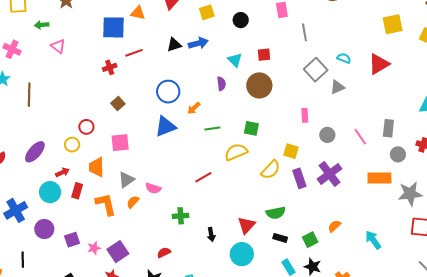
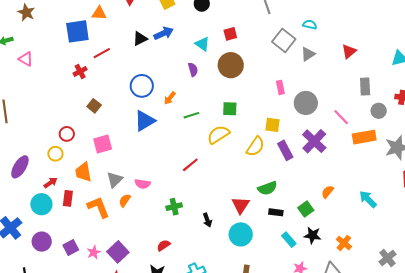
red triangle: (379, 64) -> (349, 51), moved, size x0.7
gray circle: (327, 135) -> (306, 103), size x1.5
pink line: (360, 137) -> (341, 117), moved

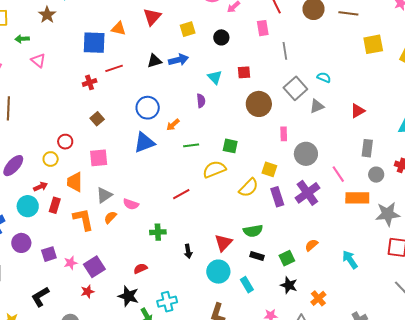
brown circle: (231, 65) -> (259, 104), moved
cyan rectangle: (289, 240) -> (247, 285), moved

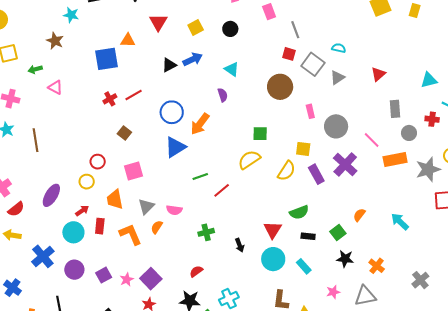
red line: (114, 68) -> (134, 95), moved
red square: (244, 72) -> (289, 54), moved, turned 32
orange arrow: (173, 125) -> (200, 124), size x1.6
green line: (191, 145) -> (200, 177), moved

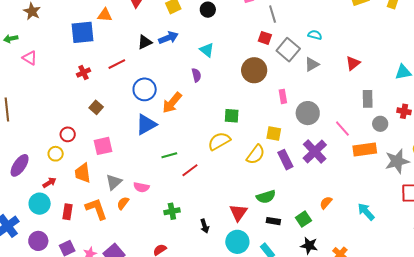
red line: (134, 95) -> (117, 64), moved
red rectangle: (100, 226) -> (67, 212), moved

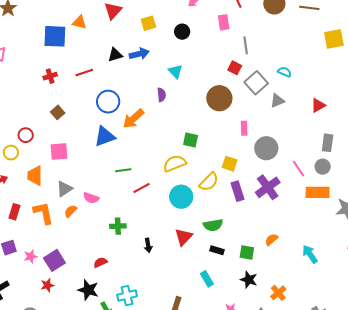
gray circle: (380, 124) -> (323, 167), moved
green square: (303, 219) -> (247, 253), turned 35
cyan circle: (237, 242) -> (181, 197), moved

